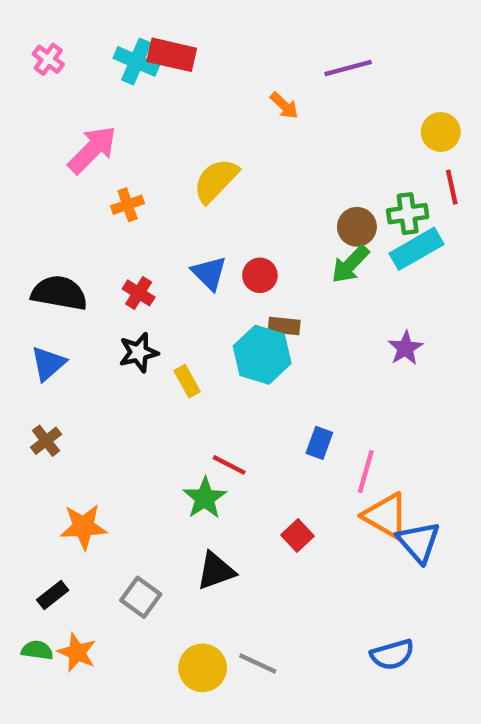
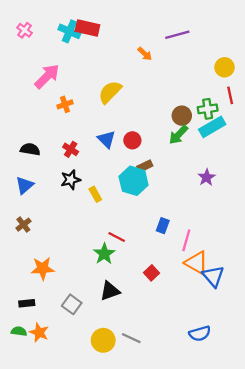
black semicircle: (59, 293) -> (30, 149), size x0.7
brown rectangle: (284, 326) -> (145, 166), turned -32
black rectangle: (53, 595) -> (27, 303), turned 32

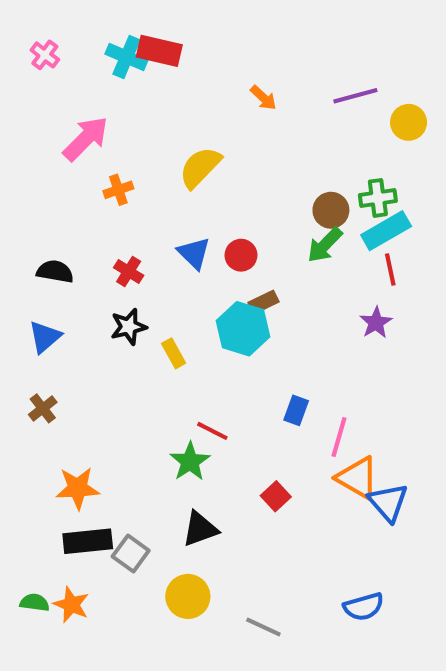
purple line: (177, 35) -> (355, 96), moved
red line: (230, 95) -> (390, 269), moved
black rectangle: (27, 303) -> (88, 541), moved, size x1.6
gray line: (131, 338) -> (263, 627), moved
yellow circle: (103, 340) -> (188, 596), moved

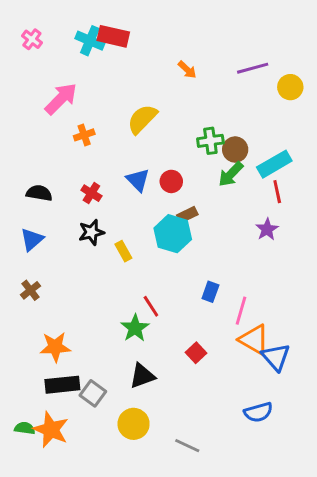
green cross: (378, 198) -> (210, 141), moved
red line: (212, 431) -> (151, 306), turned 30
orange star: (71, 605) -> (51, 430), size x1.4
blue semicircle: (364, 607) -> (258, 412), moved

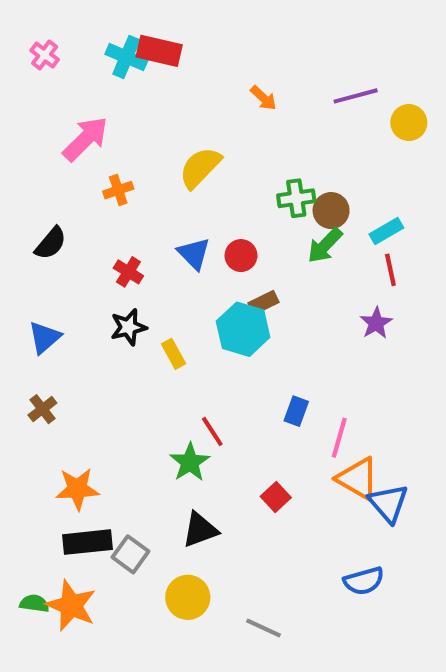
cyan rectangle: (274, 164) -> (386, 231), size x0.7
black semicircle: (39, 193) -> (51, 243), moved, turned 120

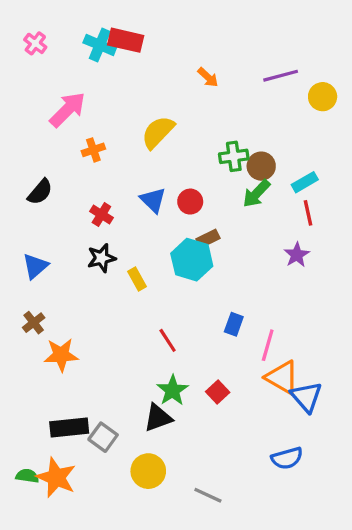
green star: (190, 462) -> (172, 390), moved
orange star: (77, 489) -> (61, 355), moved

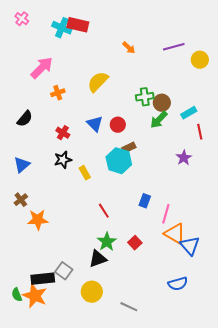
pink cross: (35, 43) -> (22, 19), moved
red line: (308, 213) -> (200, 132), moved
black rectangle: (69, 427) -> (43, 279), moved
green semicircle: (27, 476) -> (17, 295), turned -120

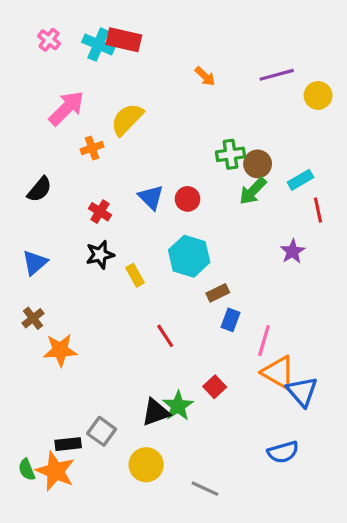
pink cross: (22, 19) -> (49, 40), moved
yellow semicircle: (98, 82) -> (127, 119), moved
brown rectangle: (129, 148) -> (218, 293), moved
green star: (107, 242) -> (178, 406), moved
black rectangle: (43, 279) -> (68, 444), size x0.7

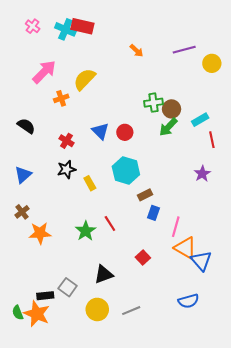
black semicircle: (39, 189) -> (26, 126), turned -96
purple star: (293, 251) -> (202, 174), moved
green star: (178, 406) -> (86, 231), moved
gray line: (205, 489) -> (131, 311), moved, turned -48

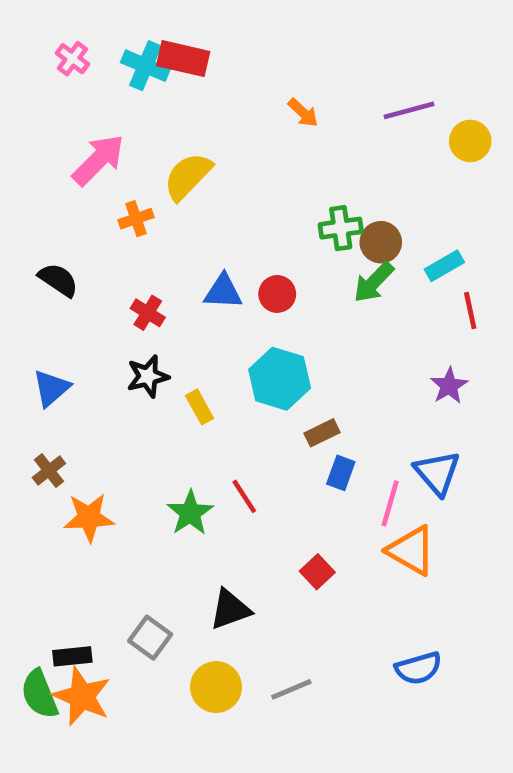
blue triangle: (100, 131) -> (223, 292), turned -42
blue triangle: (201, 261) -> (437, 473), moved
black rectangle: (45, 296) -> (72, 656), moved
green semicircle: (18, 313) -> (39, 694), size x1.5

